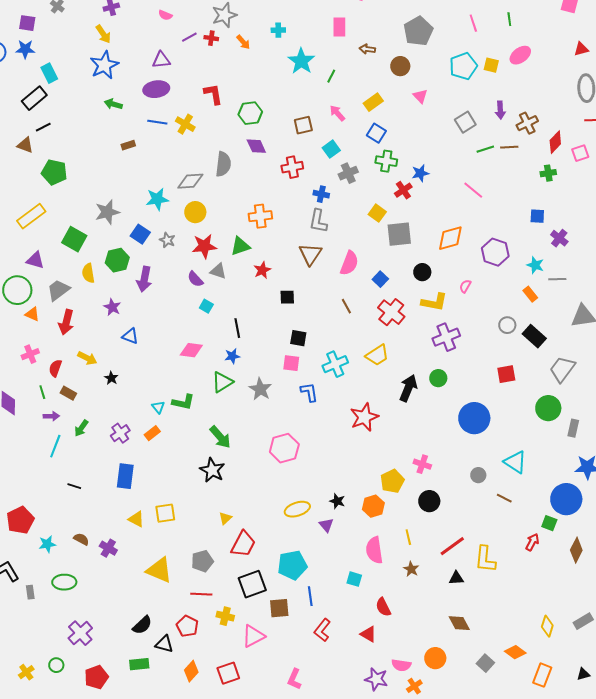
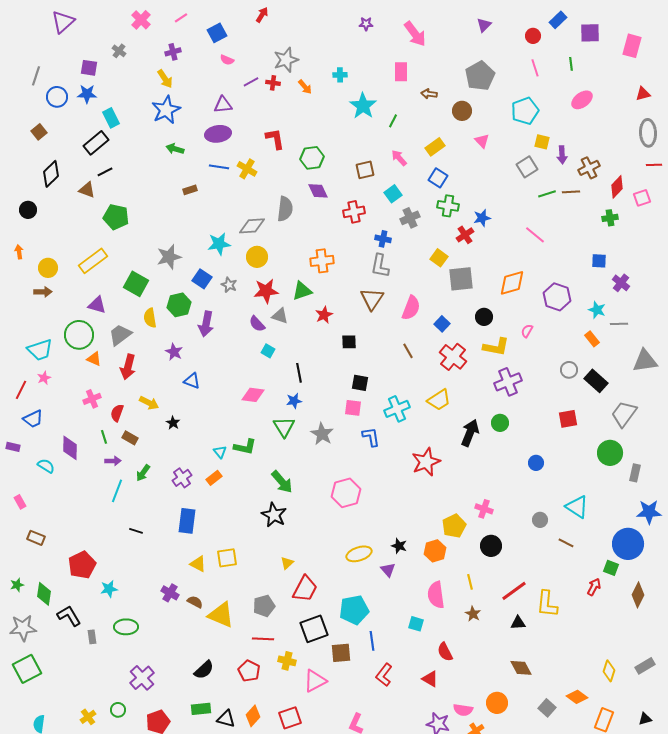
yellow square: (491, 65) -> (542, 142), moved
green triangle: (222, 382) -> (284, 427), turned -30
blue circle: (474, 418) -> (536, 463), size x0.5
brown semicircle: (81, 539) -> (195, 602), moved
black triangle: (164, 644) -> (226, 719), moved

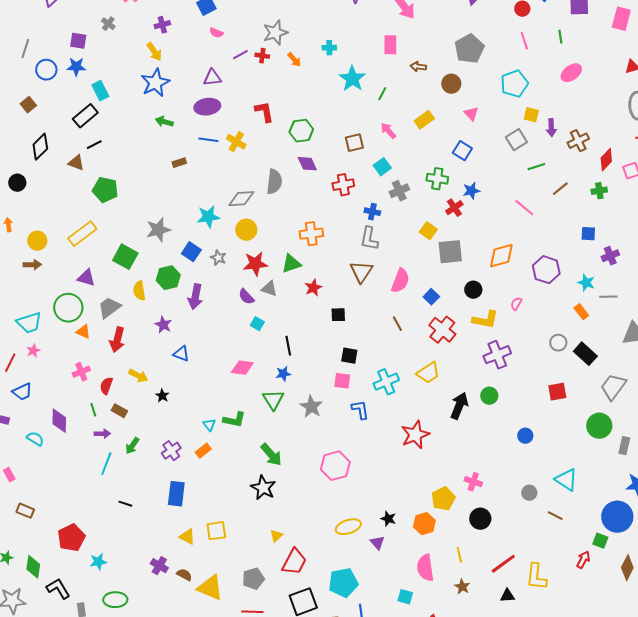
blue square: (438, 178) -> (462, 151), moved
brown line: (571, 192) -> (560, 189), moved, turned -36
purple cross: (621, 283) -> (610, 256), turned 30

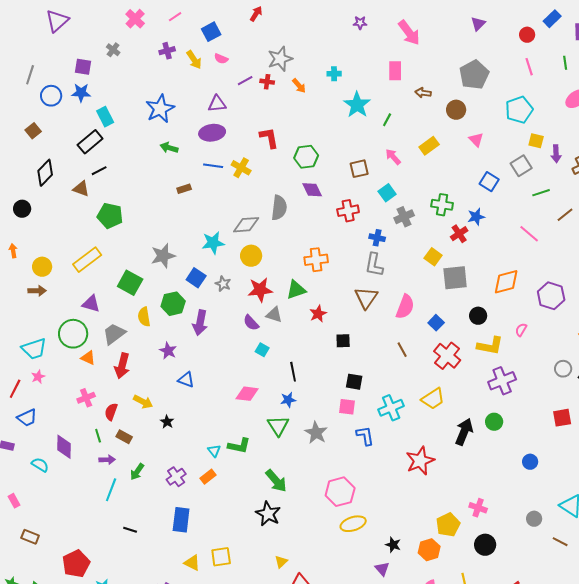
yellow arrow: (154, 52) -> (194, 60), moved
blue square: (462, 151) -> (489, 182), moved
yellow ellipse: (348, 527) -> (353, 524), moved

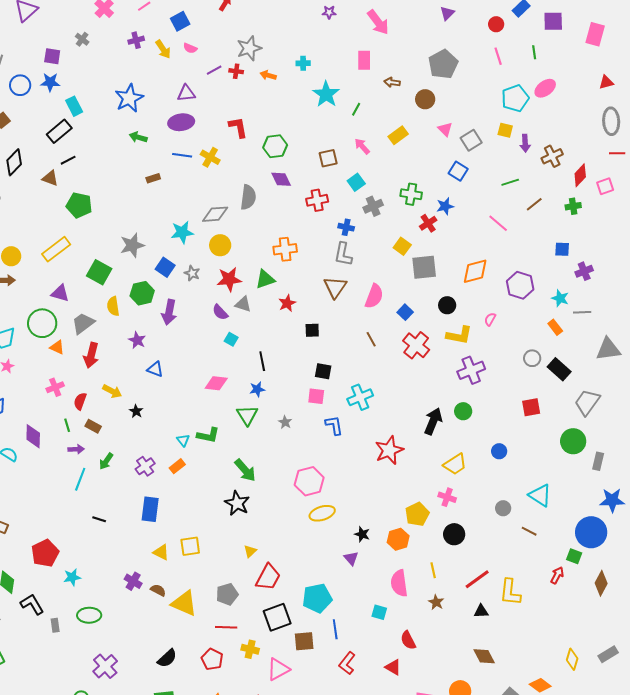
orange arrow: (299, 86) -> (268, 75), turned 147
cyan pentagon: (519, 110) -> (515, 98), moved
gray square: (521, 166) -> (471, 140), moved
yellow trapezoid: (433, 399) -> (455, 464), moved
gray star: (316, 433) -> (285, 422), size x0.6

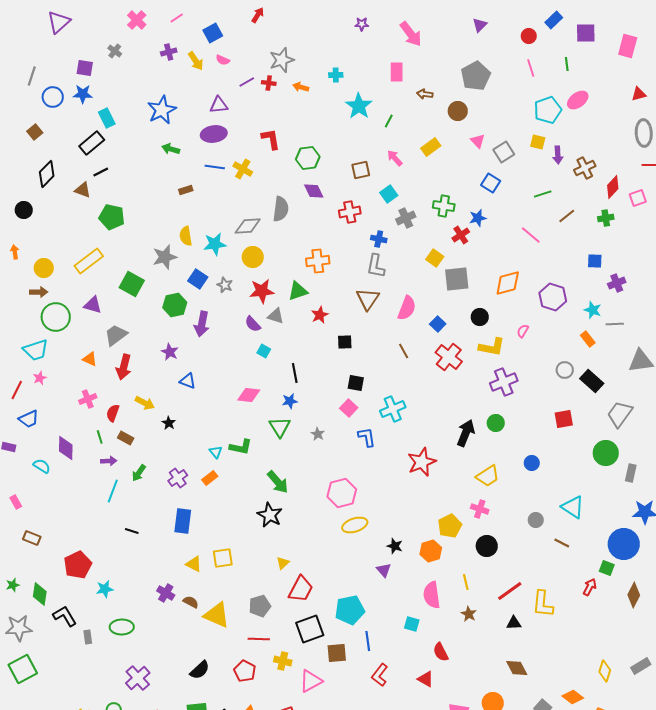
yellow semicircle: (113, 306) -> (186, 236), moved
green circle: (42, 323) -> (56, 317), moved
pink square: (316, 396) -> (349, 408), turned 36

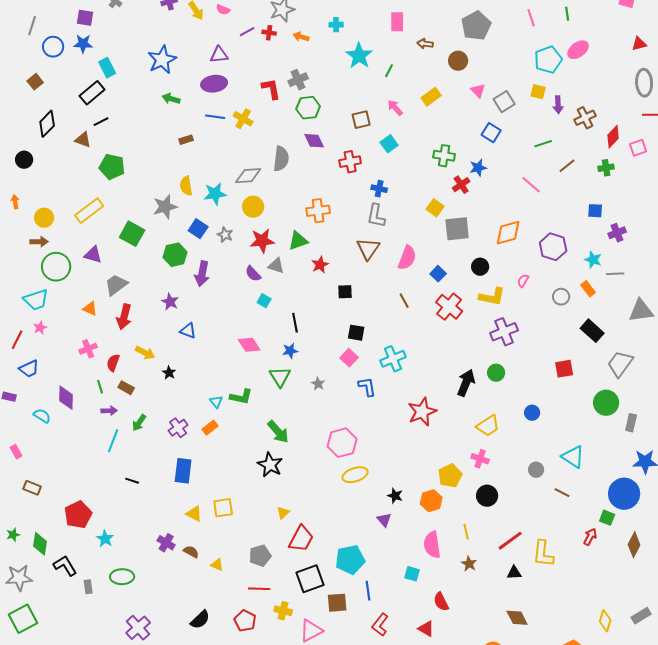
gray cross: (406, 218) -> (298, 80), moved
gray circle: (565, 370) -> (561, 297), moved
pink diamond: (249, 395) -> (249, 345), turned 50
cyan star: (105, 589) -> (105, 539), turned -30
yellow triangle: (217, 615) -> (217, 565), size x0.5

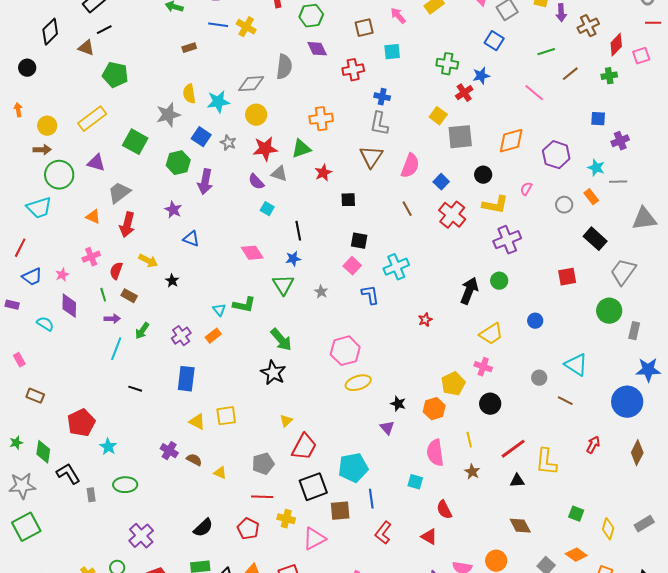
cyan square: (389, 144) -> (392, 52), turned 30
pink star: (40, 328) -> (62, 275), moved
red star: (422, 412) -> (425, 320), size x0.5
green square: (607, 518) -> (576, 514), moved

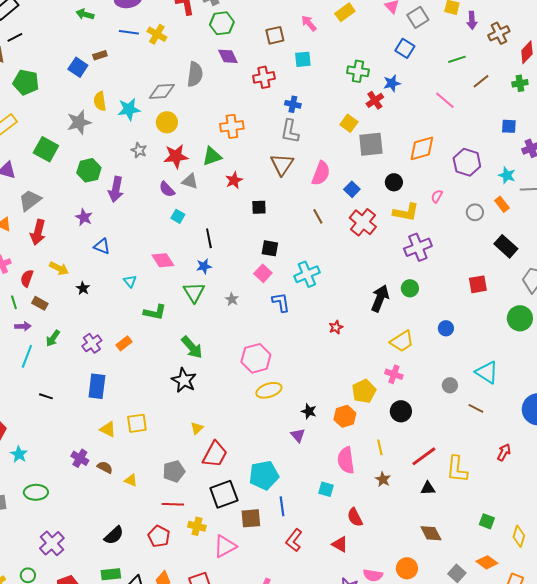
blue square: (201, 137) -> (78, 67), moved
cyan triangle: (219, 310) -> (130, 281), moved

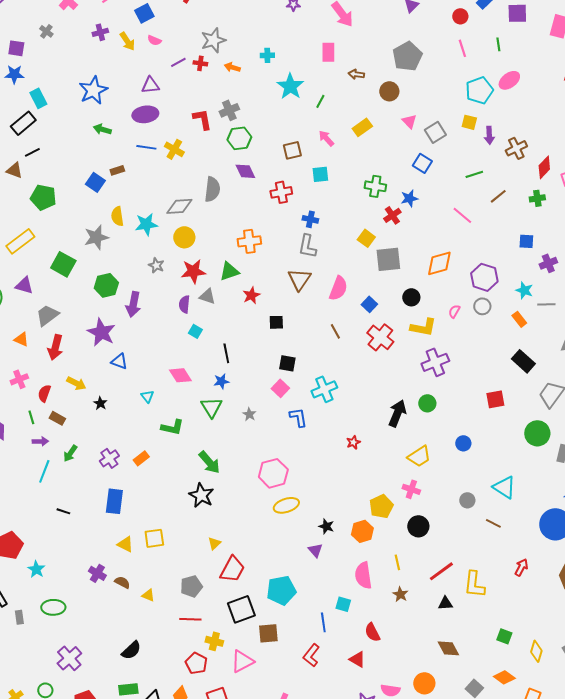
purple semicircle: (167, 189) -> (184, 304), turned 48
gray circle: (475, 212) -> (482, 306), moved
purple star: (84, 217) -> (101, 332), size x1.6
blue line: (282, 506) -> (323, 622), moved
red pentagon: (159, 536) -> (196, 663), moved

